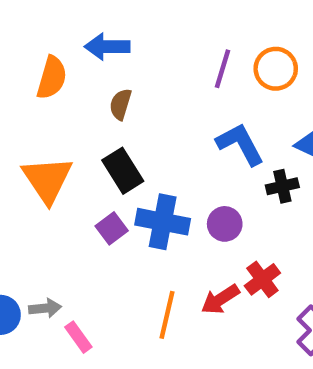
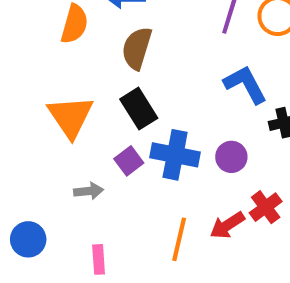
brown semicircle: (120, 104) -> (137, 48), size x1.5
gray arrow: (45, 308) -> (89, 191), moved
pink rectangle: (78, 337) -> (99, 259), turned 32

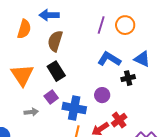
blue L-shape: (245, 84) -> (109, 59), turned -30
blue cross: (175, 155) -> (74, 108), moved

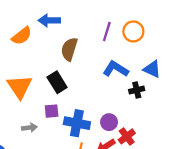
orange semicircle: (24, 29) -> (22, 36), turned 36
brown semicircle: (55, 41) -> (69, 49), moved
purple circle: (102, 95) -> (109, 122), moved
purple square: (51, 97) -> (52, 111), turned 32

